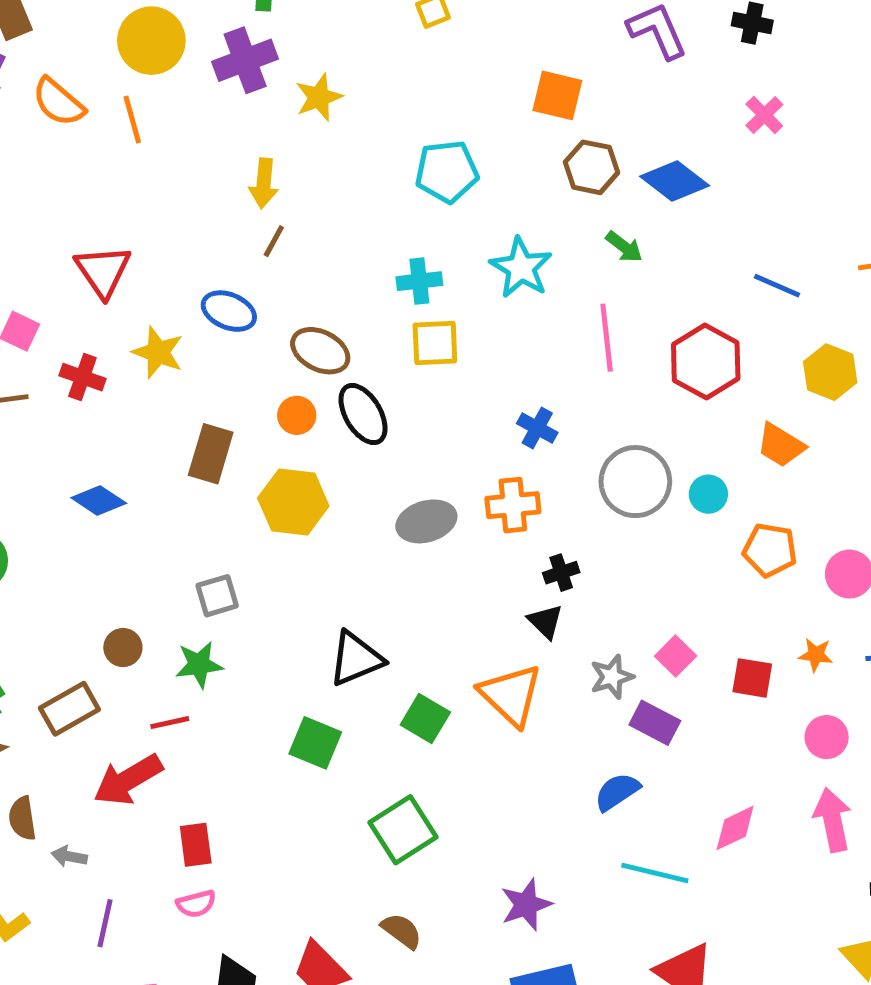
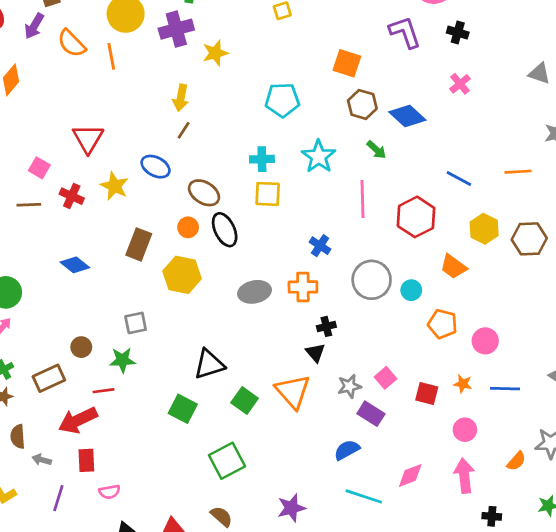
red rectangle: (196, 845) -> (86, 460), moved

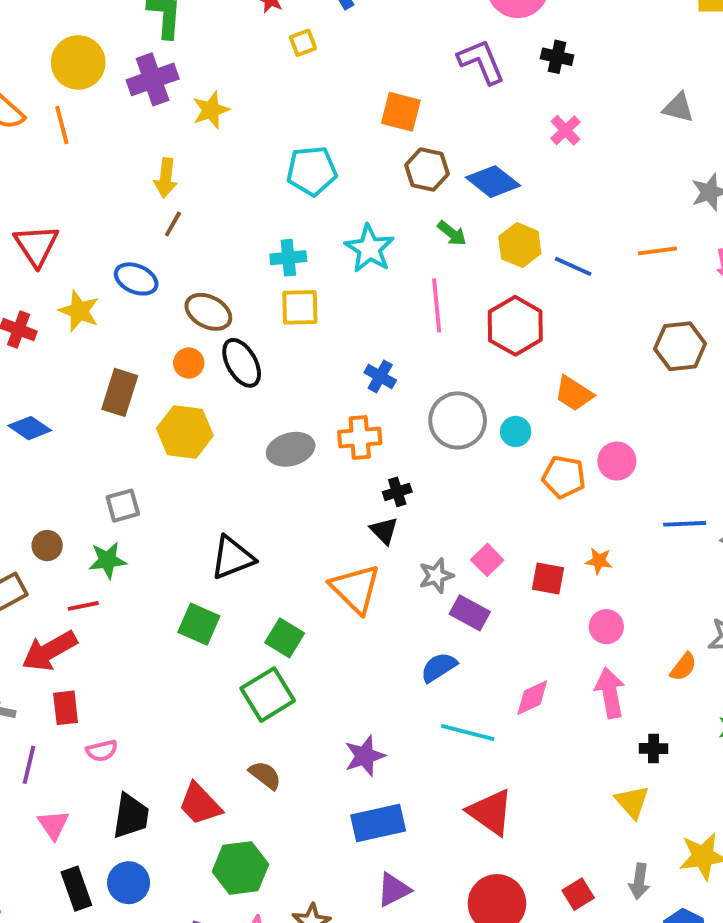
yellow hexagon: (484, 229) -> (520, 245), moved
pink circle: (485, 341) -> (617, 461), moved
blue line: (505, 389) -> (685, 524), moved
green square: (245, 400) -> (285, 638), moved

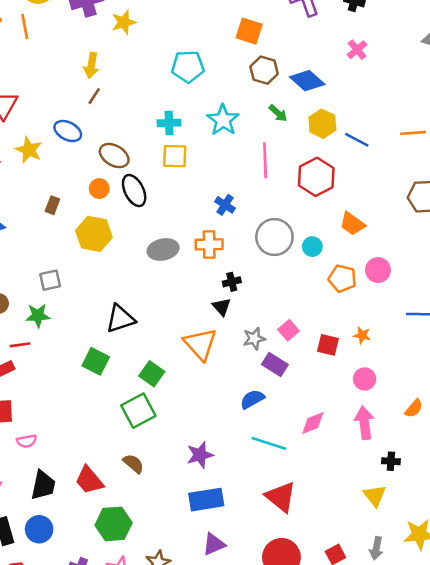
brown rectangle: (120, 392) -> (52, 205), size x0.6

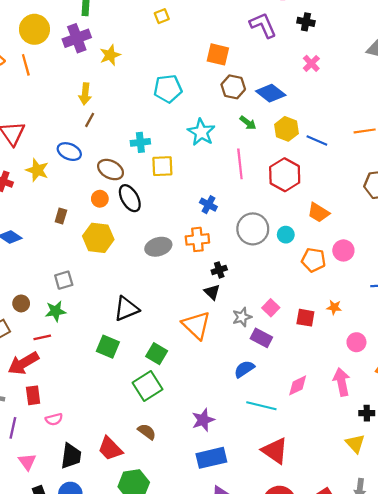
cyan cross: (169, 123) -> (140, 142), moved
pink circle: (365, 379) -> (356, 342), moved

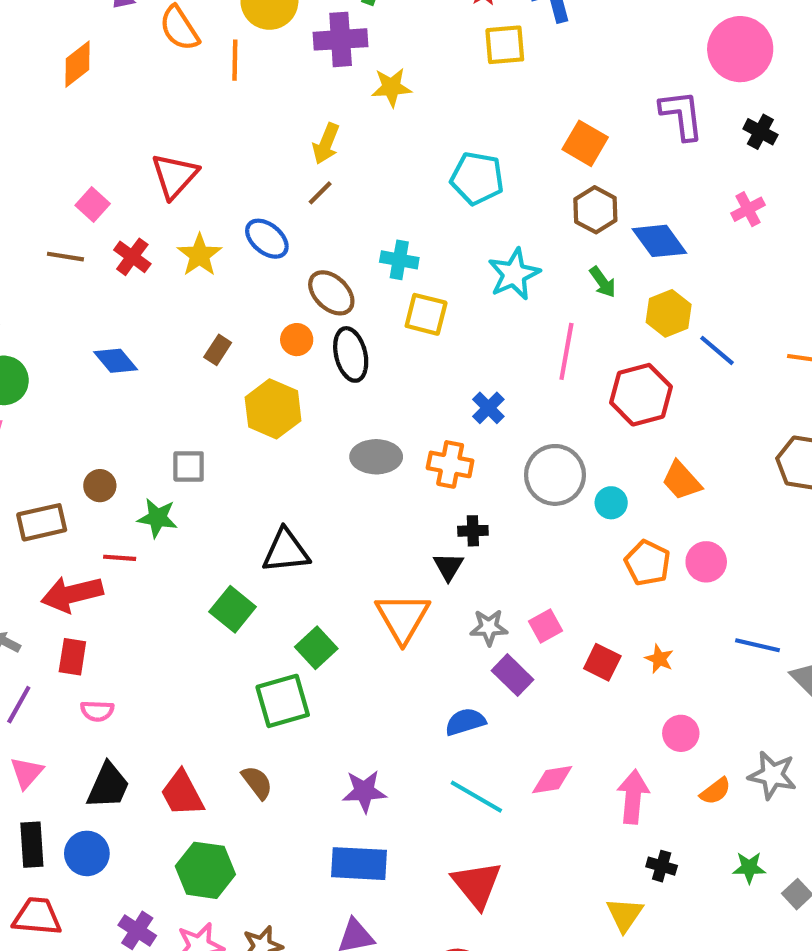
yellow square: (162, 16) -> (505, 45), size x1.5

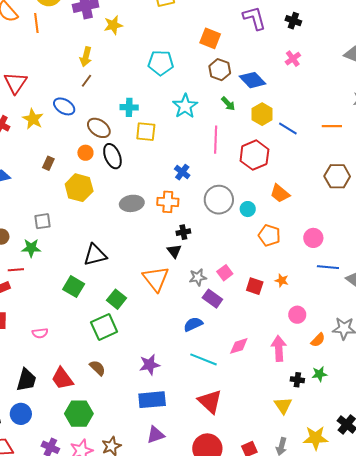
pink circle: (706, 562) -> (313, 238), moved
pink semicircle: (97, 711) -> (40, 333), moved
green star: (749, 868) -> (319, 374), moved

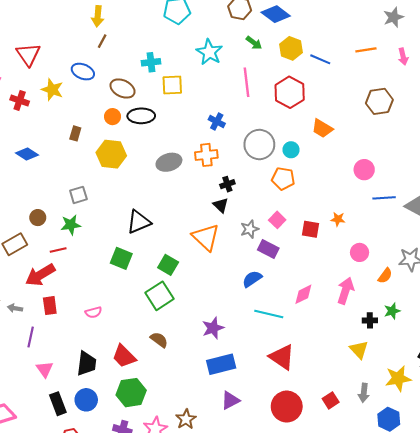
black ellipse: (112, 156) -> (141, 116), turned -60
orange pentagon: (269, 235) -> (283, 179), moved
pink arrow: (279, 348) -> (346, 291), turned 30
green hexagon: (79, 414) -> (131, 393), moved

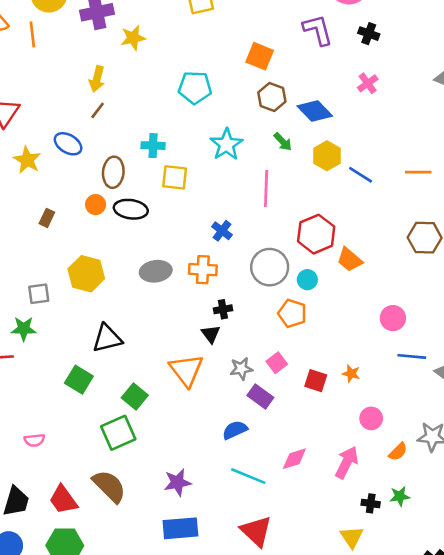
brown ellipse: (123, 89) -> (113, 172), turned 60
red hexagon: (290, 92) -> (316, 234), moved
yellow hexagon: (111, 154) -> (86, 274), moved
brown semicircle: (159, 340) -> (109, 486), size x1.6

